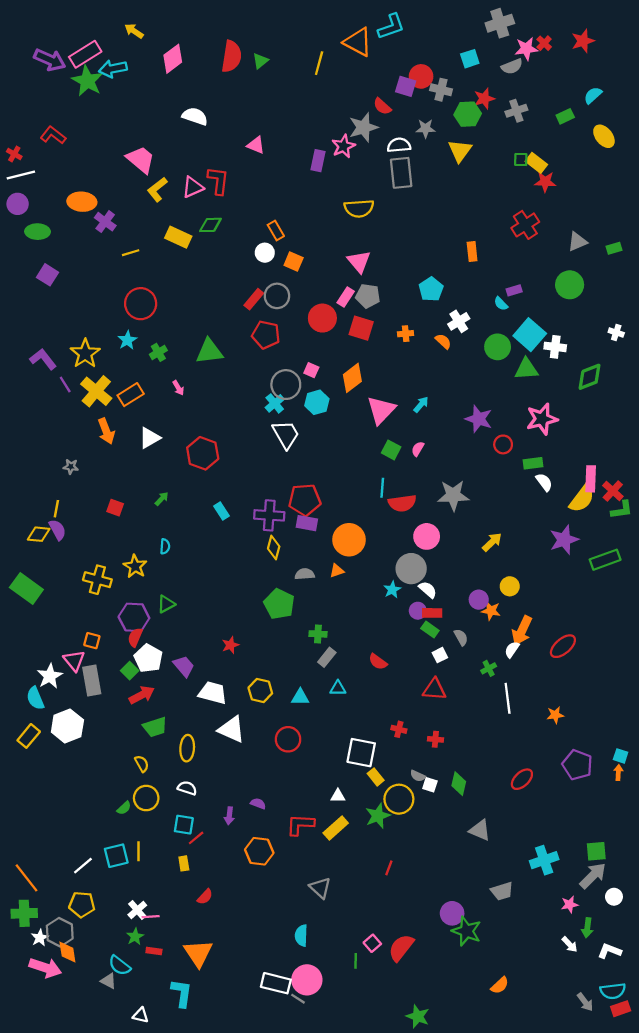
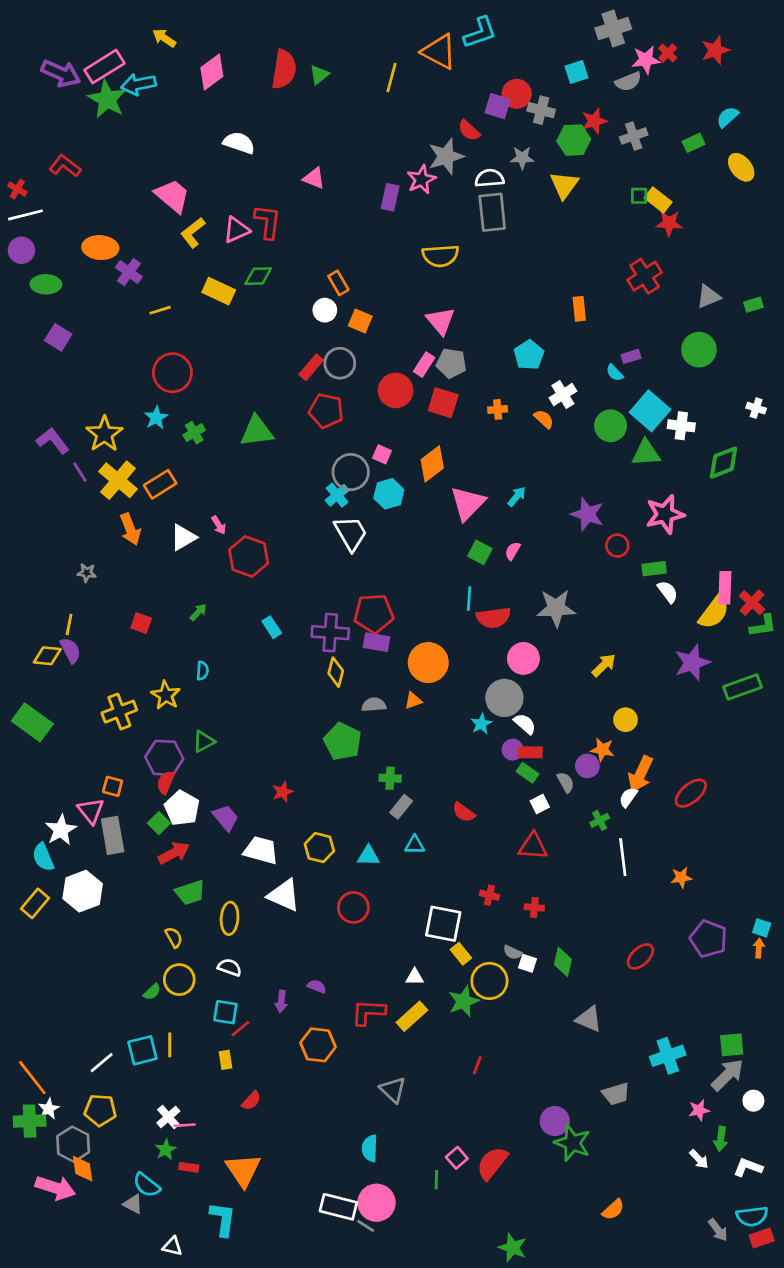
pink arrow: (178, 388) -> (219, 525), moved
yellow cross: (97, 580) -> (119, 712), turned -36
purple circle: (479, 600) -> (587, 766), moved
white star: (40, 938) -> (49, 1109), moved

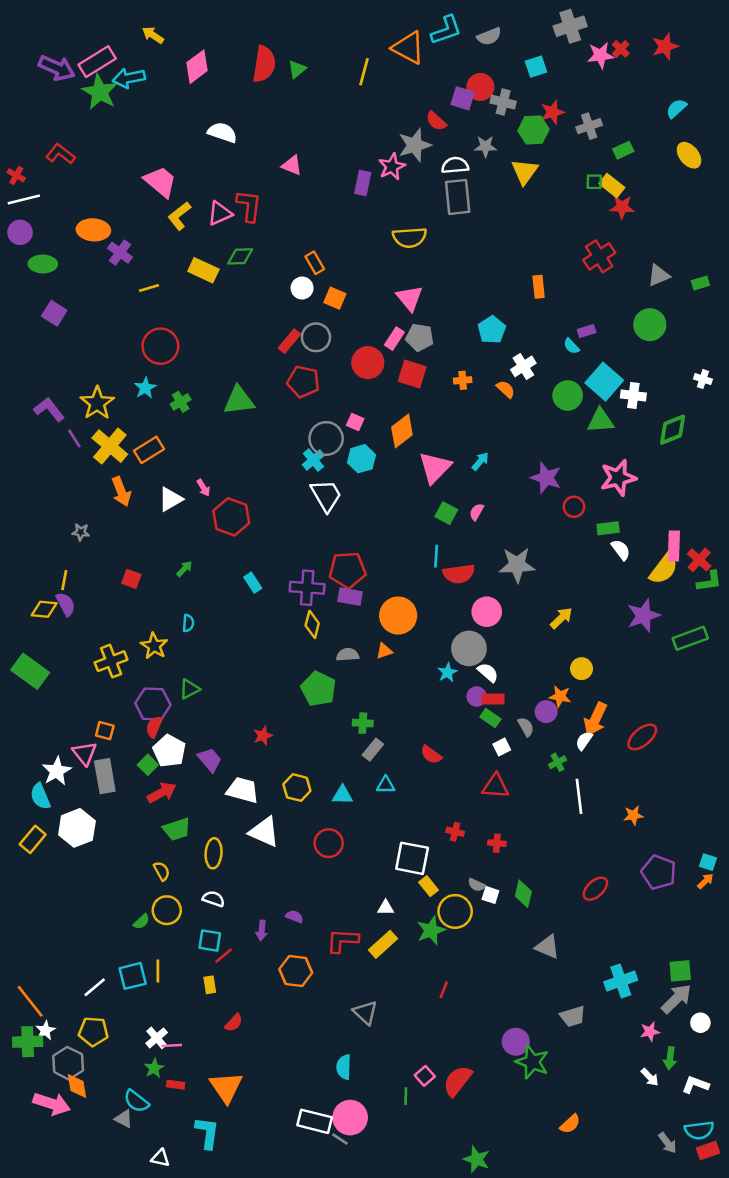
gray semicircle: (628, 82) -> (489, 36), moved
green rectangle: (694, 143) -> (623, 150), moved
orange arrow: (759, 948) -> (705, 881), turned 42

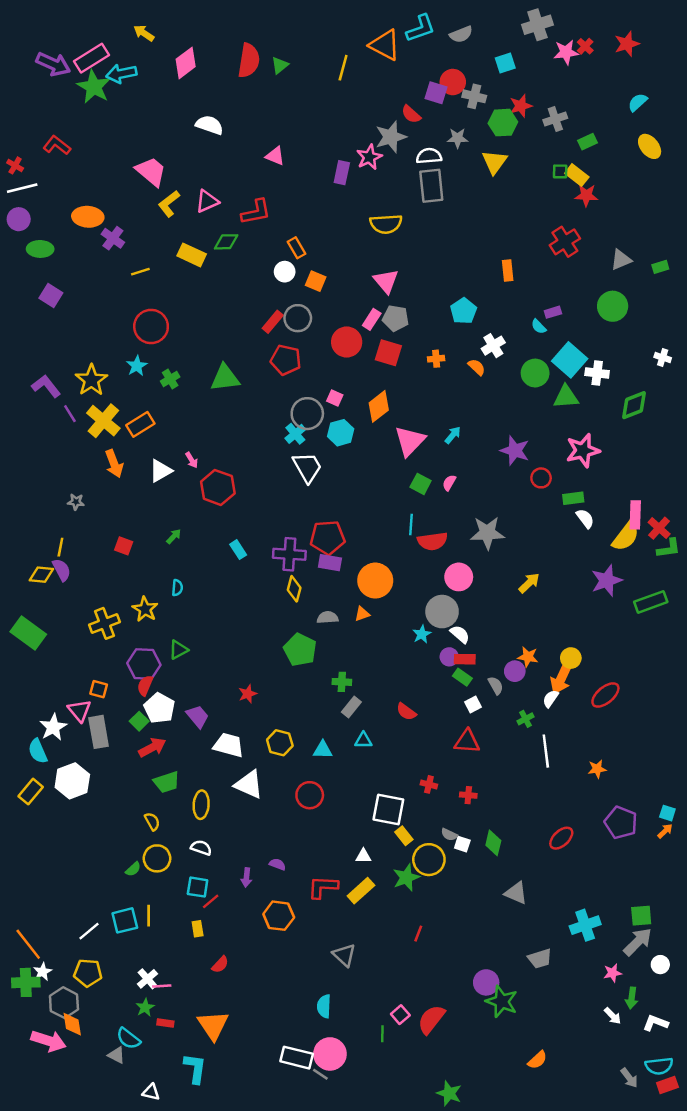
red L-shape: (249, 206) -> (256, 212), moved, turned 72
yellow circle: (582, 669) -> (571, 658), moved

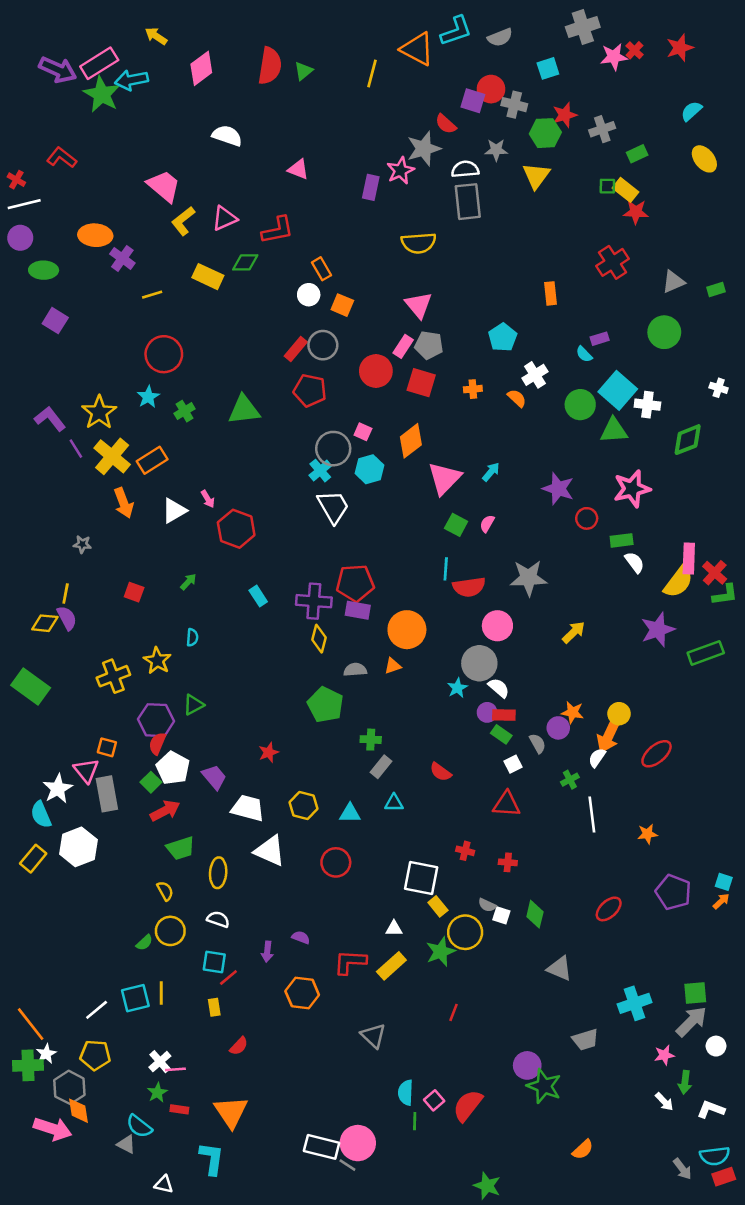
cyan semicircle: (324, 1006) -> (406, 1093), moved

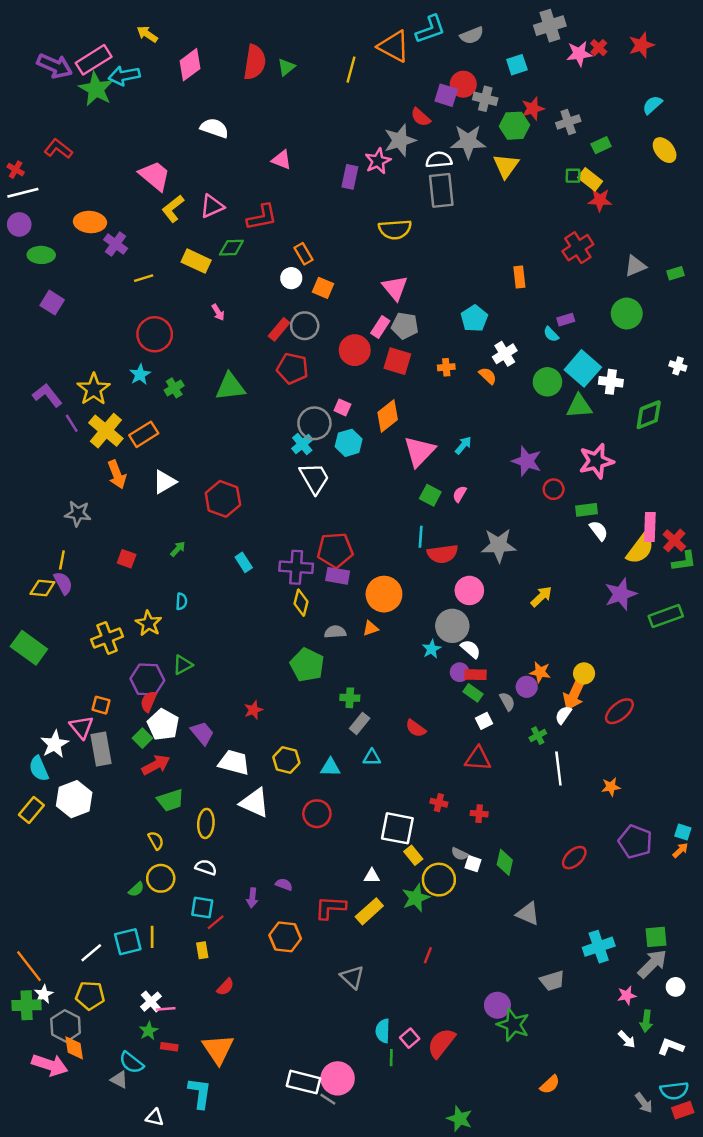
gray star: (496, 150) -> (468, 142), size x1.6
pink arrow: (208, 499) -> (218, 312), moved
gray star: (82, 544) -> (78, 514), size x1.5

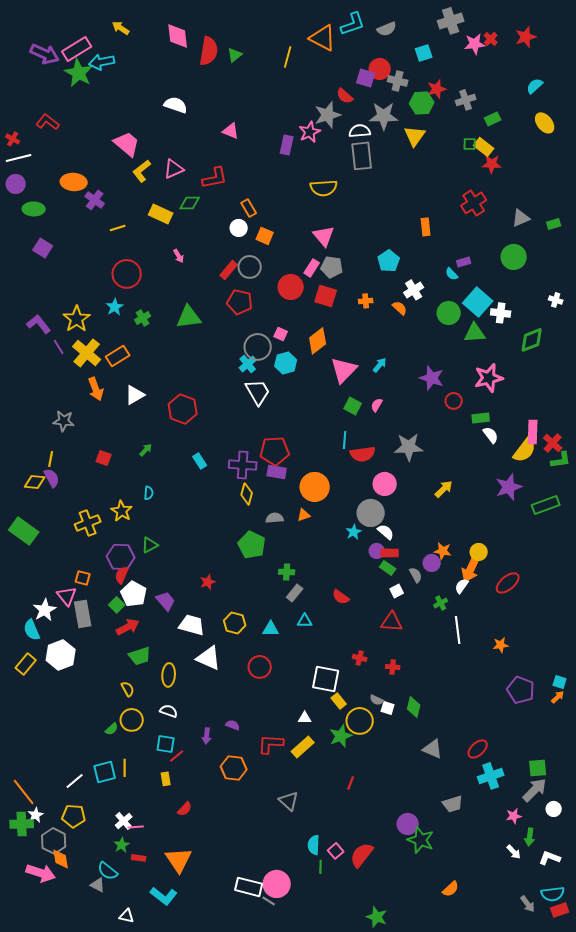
pink diamond: (190, 65) -> (178, 36), moved, turned -60
red ellipse: (574, 858) -> (478, 749), moved
cyan L-shape: (200, 1093) -> (164, 896), turned 120

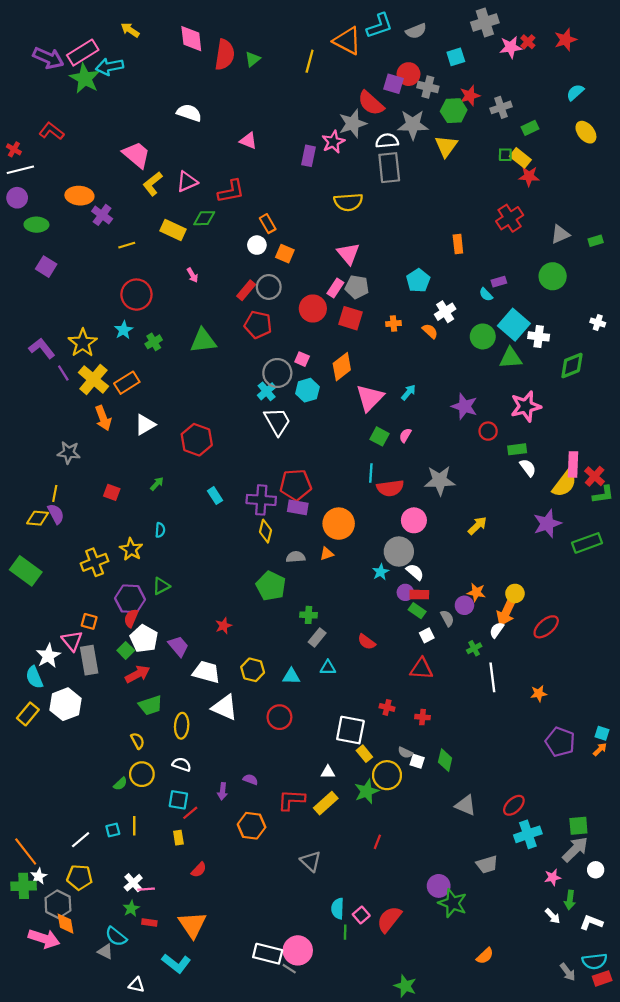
red semicircle: (345, 96) -> (371, 103), size x1.5
cyan square: (105, 772) -> (113, 830), size x0.6

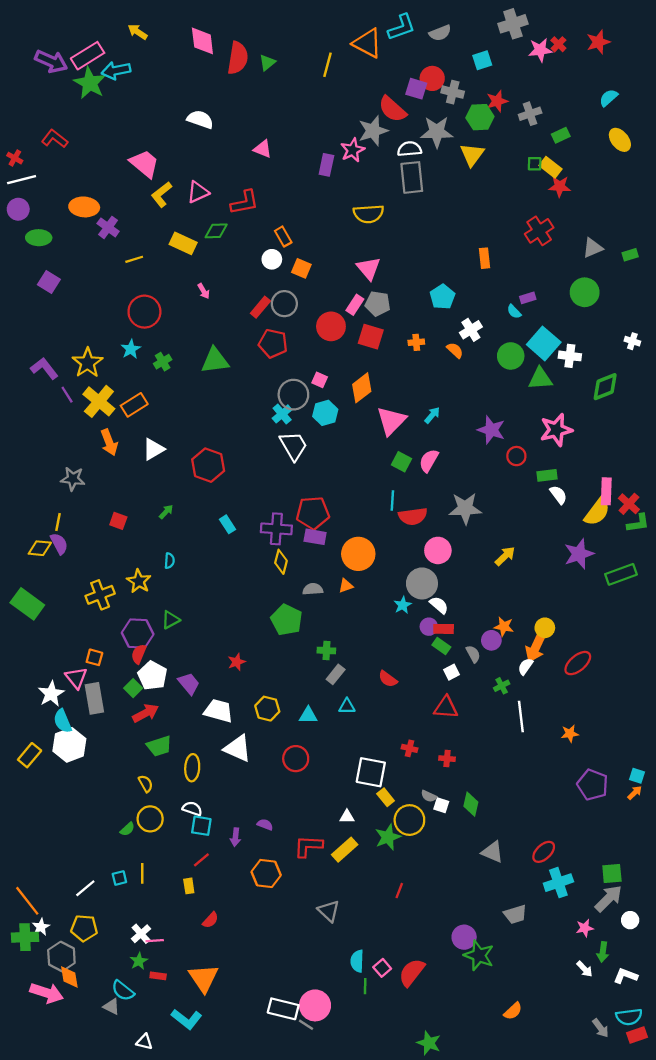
pink semicircle: (405, 435) -> (429, 461), size x1.5
cyan semicircle: (34, 677) -> (63, 721), moved
cyan square: (178, 800) -> (201, 826), moved

